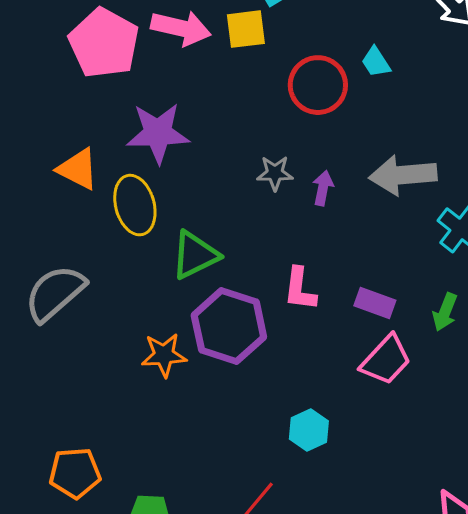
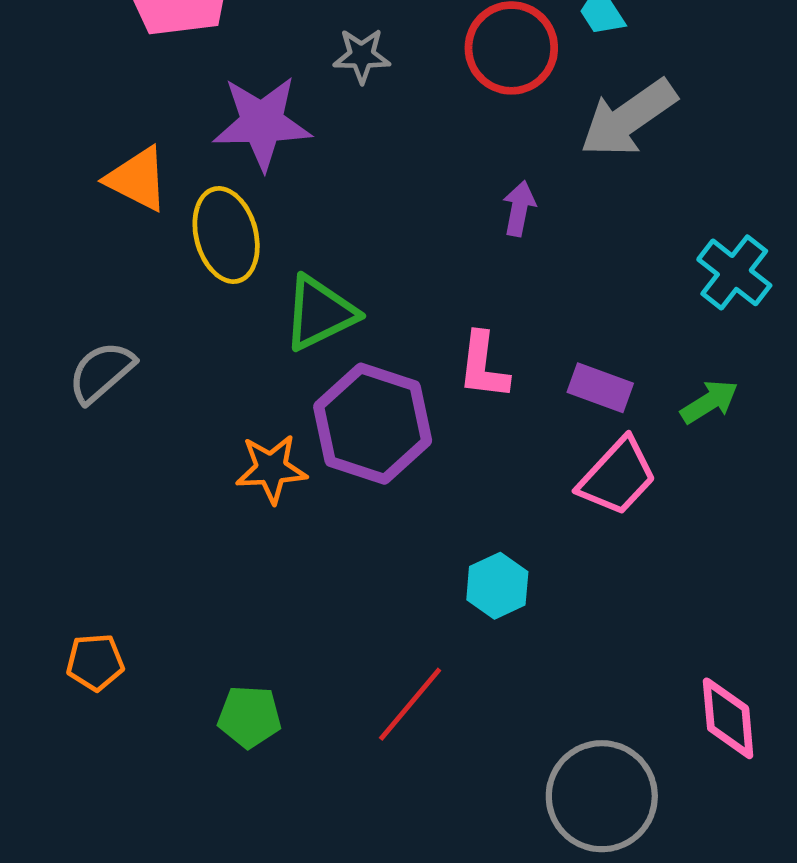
gray star: (275, 173) -> (362, 56), moved
gray arrow: (403, 175) -> (628, 118), moved, turned -30
gray semicircle: (55, 293) -> (101, 372), size x0.7
green arrow: (445, 312) -> (709, 402), turned -144
orange pentagon: (75, 473) -> (95, 662), moved, size x0.7

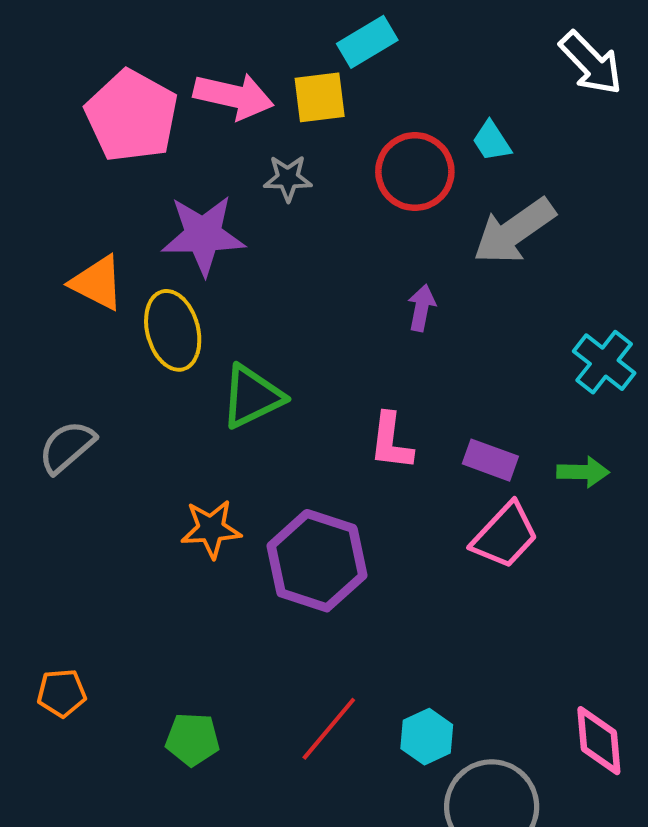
green arrow: (709, 402) -> (583, 472), turned 33
purple hexagon: (373, 424) -> (317, 561), moved
cyan hexagon: (497, 586) -> (427, 737), moved

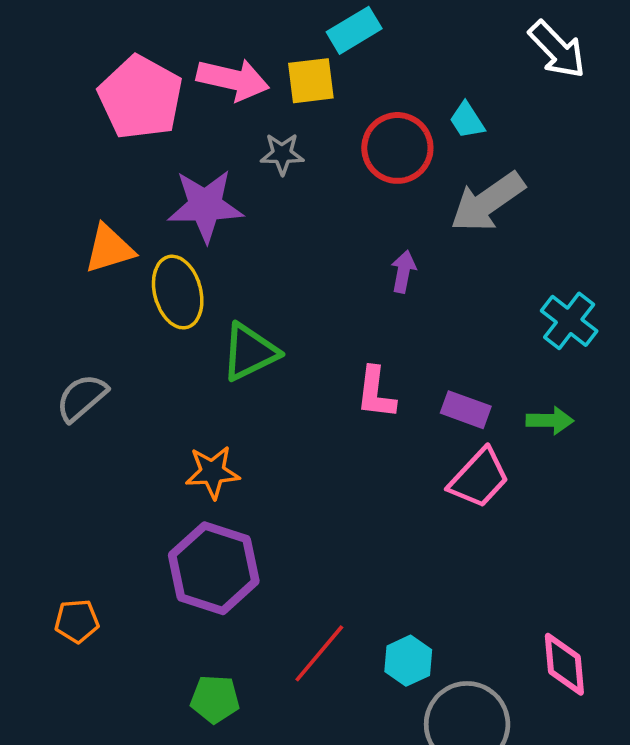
orange triangle: (97, 283) -> (109, 249), turned -44
purple hexagon: (317, 561) -> (214, 568), moved
green pentagon: (193, 739) -> (215, 699), moved

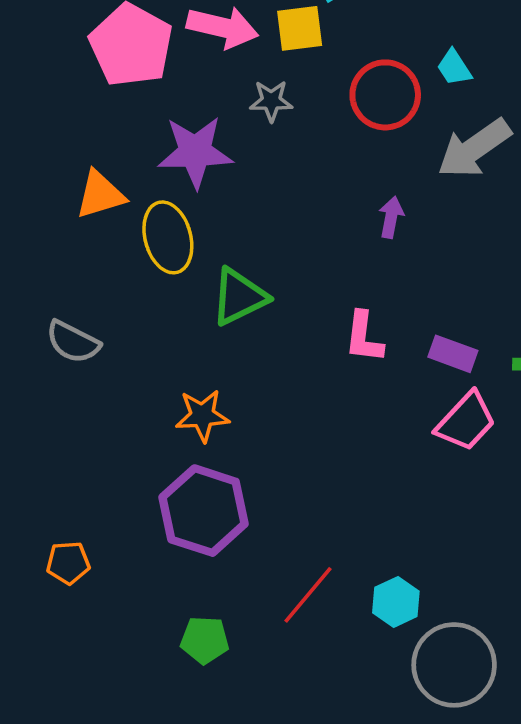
gray semicircle: (82, 398) -> (73, 342), turned -112

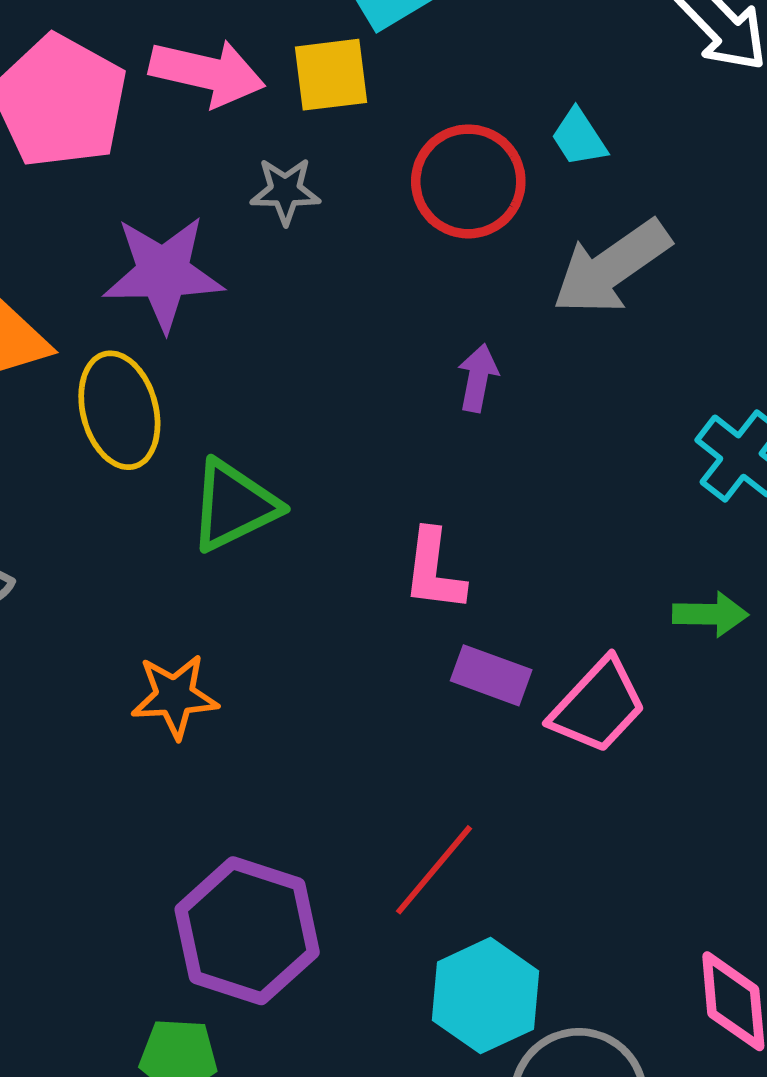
purple rectangle: (453, 354) -> (491, 675), moved
purple hexagon: (204, 511) -> (247, 931), moved
red line: (308, 595) -> (434, 870), moved
cyan hexagon: (396, 602) -> (485, 996), size x1.4

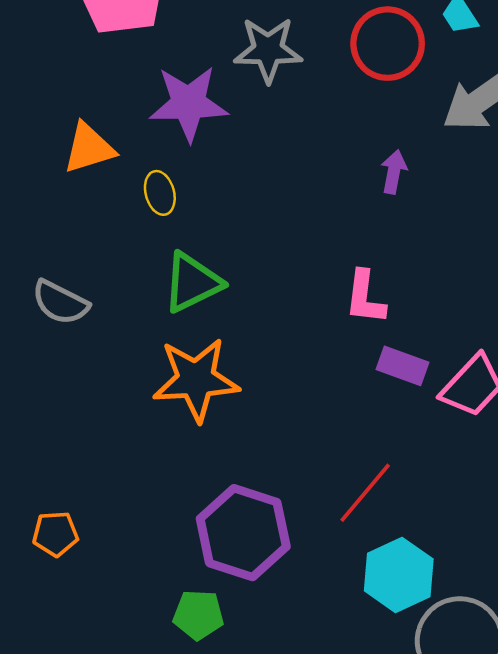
gray star: (285, 191) -> (268, 50), size x1.5
yellow ellipse: (119, 410) -> (160, 193), size x0.6
green triangle: (234, 506) -> (192, 283), moved
orange star: (175, 696) -> (196, 380), size x1.5

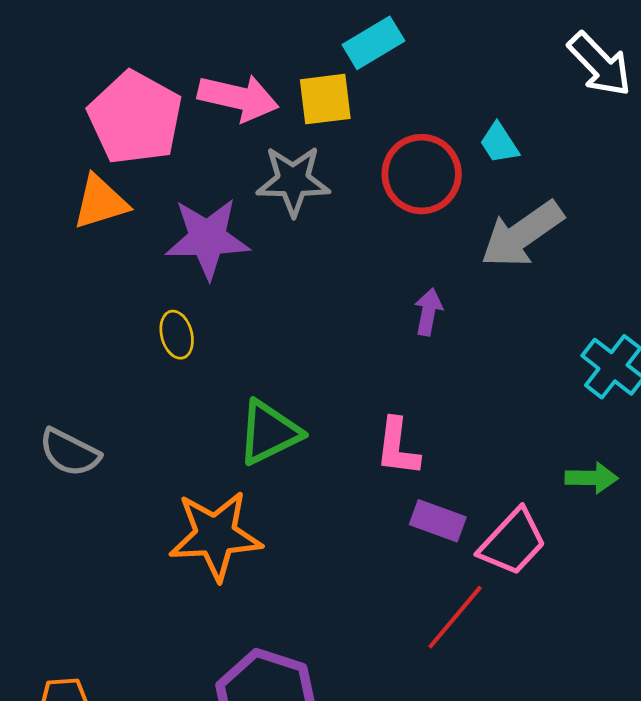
orange triangle: (89, 148) -> (100, 202), moved
green triangle: (192, 283) -> (269, 432), moved
red line: (365, 493) -> (455, 617), moved

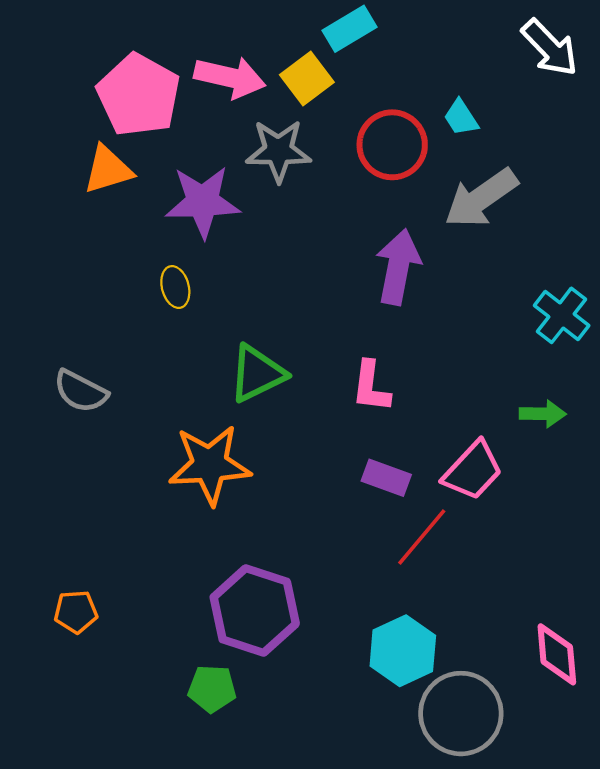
yellow square: (325, 99) -> (307, 78), turned -30
purple arrow: (428, 312) -> (398, 267), size x1.8
purple rectangle: (438, 521) -> (386, 478), moved

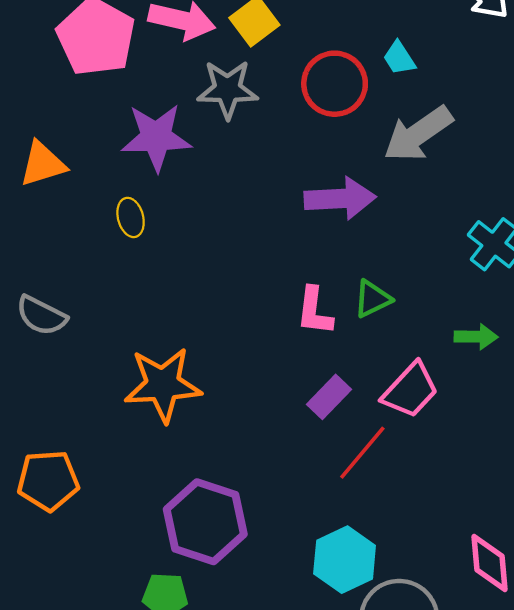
orange triangle: (108, 170) -> (43, 164), moved
purple arrow: (398, 267) -> (340, 199), turned 76
green triangle: (257, 373) -> (372, 299), moved, size x0.7
purple rectangle: (386, 478) -> (329, 397), turned -66
orange pentagon: (76, 612) -> (48, 480), moved, size x1.5

